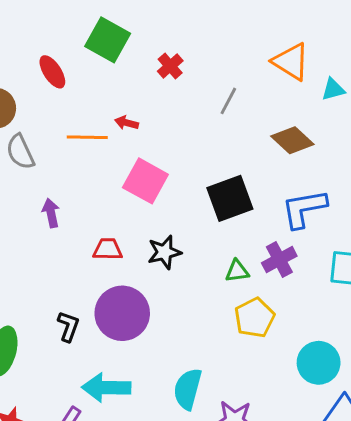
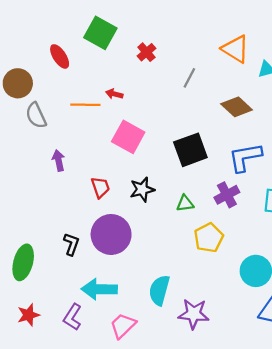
red trapezoid: (108, 249) -> (100, 187), turned 70
green triangle: (237, 271) -> (185, 203), moved

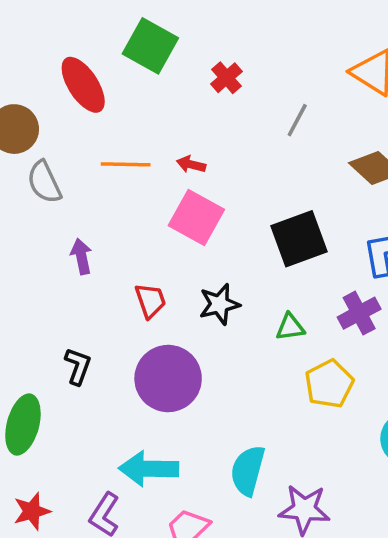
red ellipse: (60, 56) -> (83, 85), size x1.4
red arrow: (114, 94) -> (191, 164), moved
black L-shape: (71, 244) -> (78, 366), moved

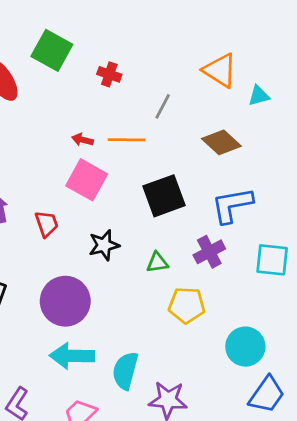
red cross: (226, 78) -> (109, 74), turned -30
orange line: (126, 164) -> (127, 140), moved
red trapezoid: (150, 301) -> (47, 224), moved
yellow pentagon: (329, 384) -> (187, 305), turned 30
cyan arrow: (149, 469) -> (72, 356), moved

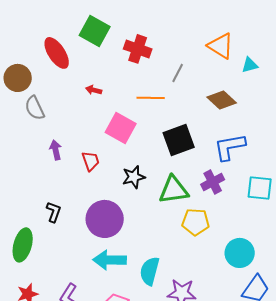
red cross: (109, 74) -> (138, 49), size x1.5
red arrow: (83, 140) -> (94, 90), moved
green triangle: (157, 262) -> (174, 190), size x1.8

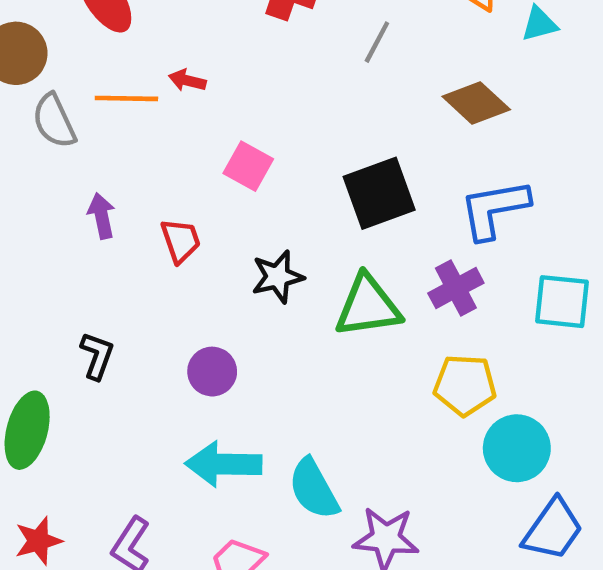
orange line: (151, 98) -> (126, 98), moved
pink square: (121, 128) -> (248, 166), size x0.7
purple circle: (105, 219) -> (212, 372), size x0.6
yellow pentagon: (196, 222) -> (465, 385), moved
cyan semicircle: (150, 271) -> (314, 489), turned -44

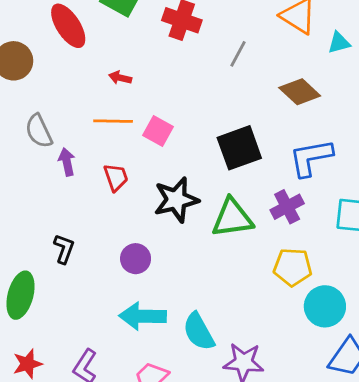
orange line: (126, 98) -> (113, 121), moved
gray semicircle: (54, 121) -> (39, 131), moved
black star: (278, 277) -> (176, 200), size x1.4

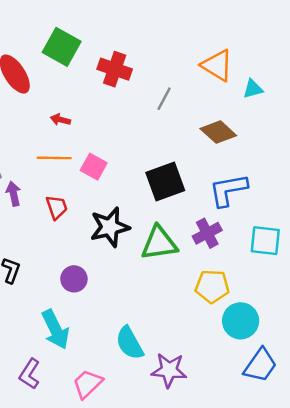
cyan arrow: (143, 316) -> (55, 329), moved, turned -117

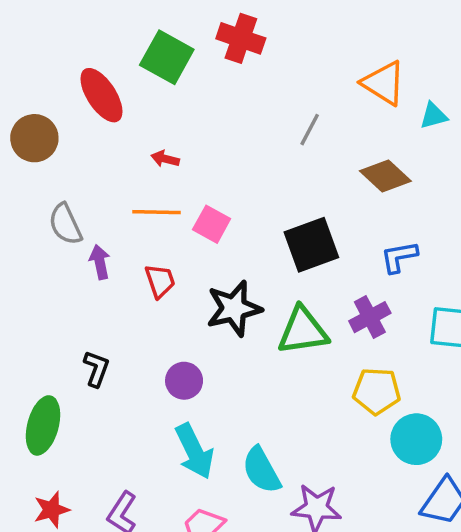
red cross: (115, 69) -> (241, 38), moved
blue L-shape: (228, 190) -> (399, 257), size x0.7
cyan arrow: (55, 329) -> (194, 451), moved

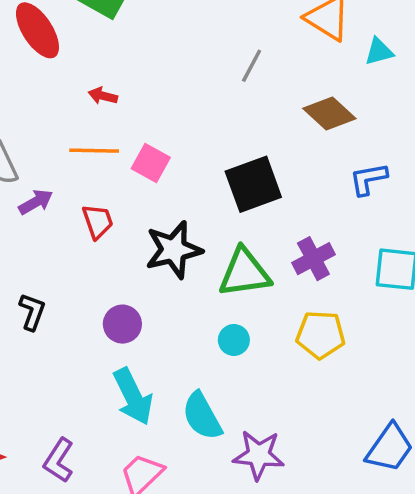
blue L-shape: (399, 257) -> (368, 179), moved
purple arrow: (100, 262) -> (36, 202), turned 72
cyan circle: (416, 439) -> (234, 340), moved, size x0.6

